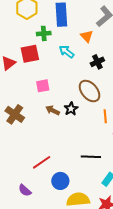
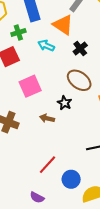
orange triangle: (87, 36) -> (63, 25), size x1.5
pink square: (43, 86) -> (30, 86), size x1.5
brown arrow: (53, 110) -> (47, 118), moved

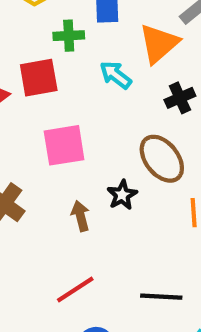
orange triangle: (63, 25) -> (159, 44), turned 30
brown arrow: (47, 118) -> (81, 216), turned 48
red line: (47, 165) -> (75, 289), moved

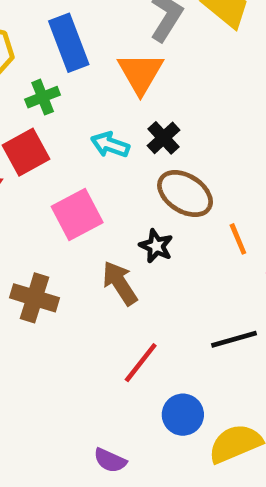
cyan arrow: (116, 75) -> (110, 145), moved
black cross: (180, 98) -> (164, 138), moved
brown arrow: (81, 216) -> (120, 283), size x1.4

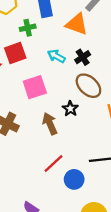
orange triangle: (140, 73) -> (77, 24), turned -50
blue circle: (183, 415) -> (74, 179), moved

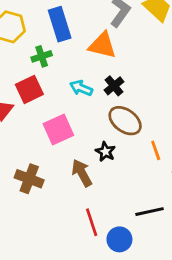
red line: (53, 164) -> (92, 222), turned -60

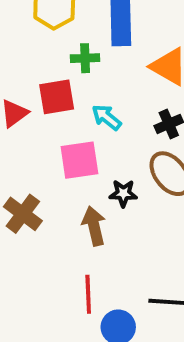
cyan arrow: (81, 88) -> (107, 117), moved
black star: (105, 152) -> (123, 193), moved, turned 30

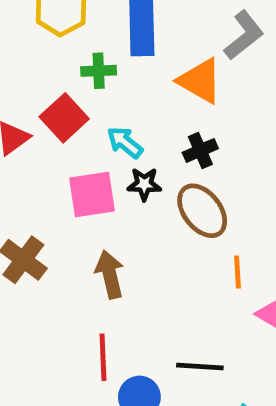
red square: (57, 97) -> (64, 118), turned -33
black star: (123, 193) -> (144, 184), moved

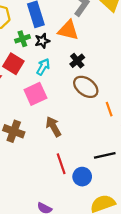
cyan arrow: (125, 142) -> (43, 67), turned 98
black star: (144, 184) -> (42, 41), moved

